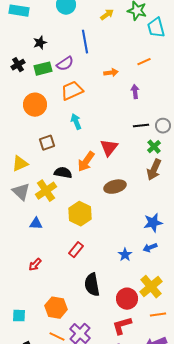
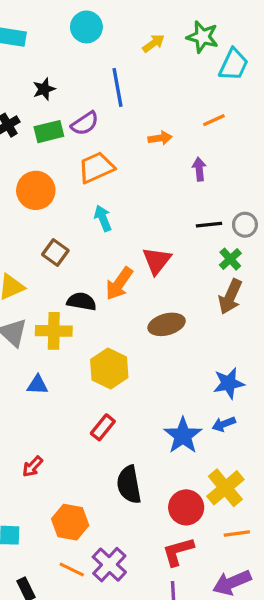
cyan trapezoid: (156, 28) -> (234, 65), turned -140
brown square: (47, 143) -> (55, 252), turned -35
yellow cross: (46, 191) -> (54, 331), turned 35
blue star: (125, 255) -> (183, 435), size x1.6
red arrow: (35, 265) -> (33, 467), moved

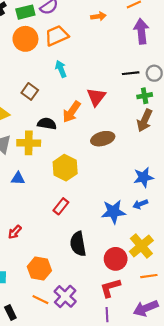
purple arrow: (199, 169) -> (141, 31), moved, size x1.6
orange circle: (36, 190) -> (25, 39), moved
green cross: (230, 259) -> (145, 96), turned 32
blue star: (183, 435) -> (113, 212), turned 30

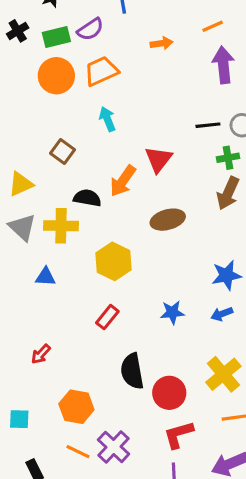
blue star: (113, 212) -> (172, 312), moved, size x0.7
red circle: (116, 259) -> (169, 393), moved

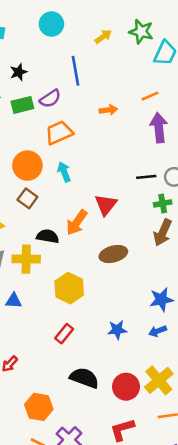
orange circle: (56, 76) -> (27, 166), moved
black semicircle: (132, 371) -> (84, 378), turned 120
red circle: (169, 393) -> (126, 387), moved

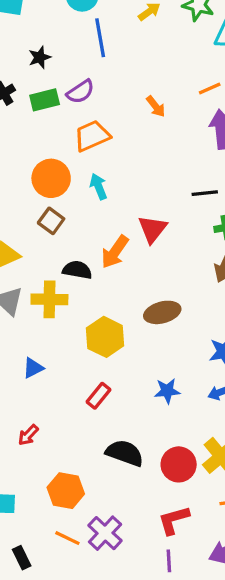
blue line: (75, 71) -> (100, 38), moved
orange arrow: (108, 110) -> (156, 106), turned 60
brown ellipse: (113, 254) -> (162, 312), moved
blue triangle: (14, 301) -> (33, 368), moved, turned -30

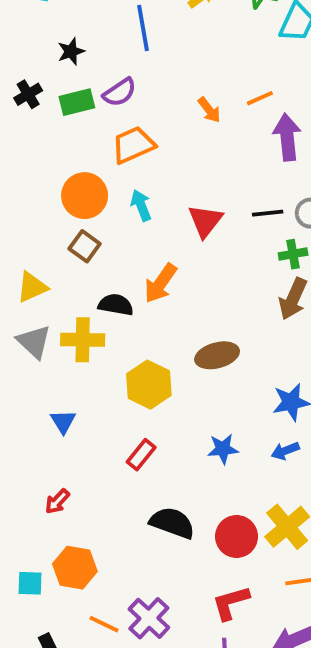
orange line: (210, 88) -> (260, 98), moved
red triangle: (152, 229) -> (205, 221), moved
blue triangle: (33, 368) -> (63, 422), turned -35
orange hexagon: (66, 491) -> (75, 568), moved

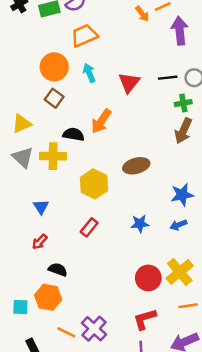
orange arrow: (209, 110) -> (142, 14), moved
red arrow: (57, 501) -> (40, 242), moved
black semicircle: (172, 523) -> (58, 270), moved, size x0.7

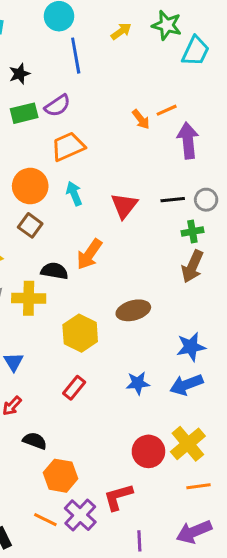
blue arrow: (178, 225) -> (186, 385), size x1.5
orange hexagon: (48, 297) -> (60, 476), moved
red L-shape: (145, 319) -> (118, 497), moved

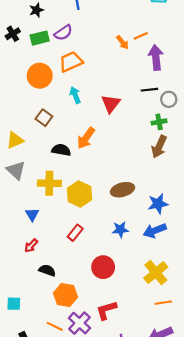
orange circle: (30, 186) -> (40, 76), moved
black line: (173, 200) -> (149, 90), moved
yellow cross: (29, 298) -> (49, 183), moved
brown ellipse: (133, 310) -> (122, 190), moved
red circle: (148, 451) -> (103, 267), moved

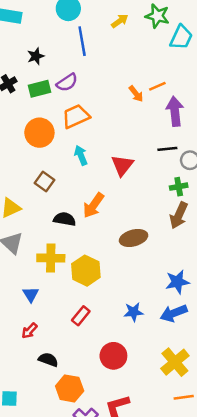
brown ellipse: (122, 190) -> (134, 238), moved

